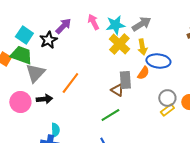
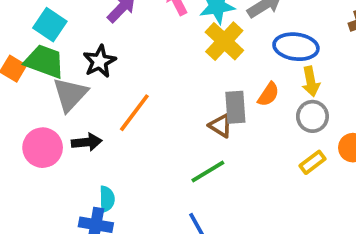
black star: (48, 40) -> (100, 61), moved
yellow arrow: (142, 47) -> (311, 82), moved
blue ellipse: (158, 61) -> (296, 47), moved
gray circle: (167, 98) -> (312, 116), moved

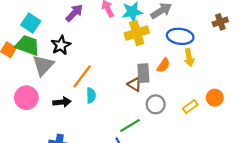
yellow cross: (224, 41) -> (137, 33), turned 30
gray circle: (312, 116) -> (156, 104), moved
black arrow: (87, 142) -> (62, 102), moved
green line: (208, 171) -> (130, 126), moved
cyan semicircle: (107, 199) -> (91, 95), moved

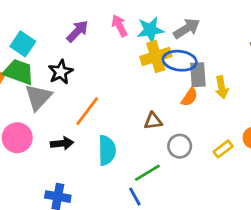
blue ellipse: (180, 36) -> (180, 61), moved
gray rectangle: (143, 73) -> (198, 75), moved
brown triangle: (134, 84) -> (153, 121), turned -40
cyan semicircle: (91, 95) -> (107, 150), moved, size x1.5

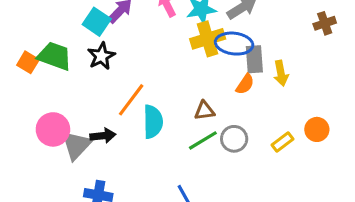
cyan square: (23, 44) -> (97, 22), moved
gray triangle: (38, 97) -> (76, 145), moved
cyan semicircle: (107, 150) -> (153, 122), moved
green line: (147, 173) -> (203, 140), moved

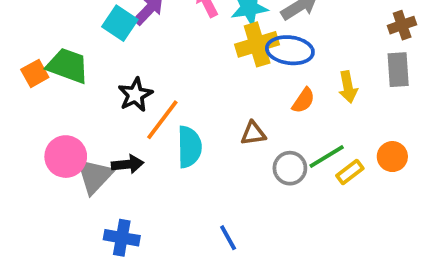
black star: (101, 56) -> (135, 95), moved
gray rectangle: (254, 59) -> (398, 70), moved
orange square: (28, 62) -> (35, 73), turned 30
green line: (203, 140) -> (327, 157), moved

